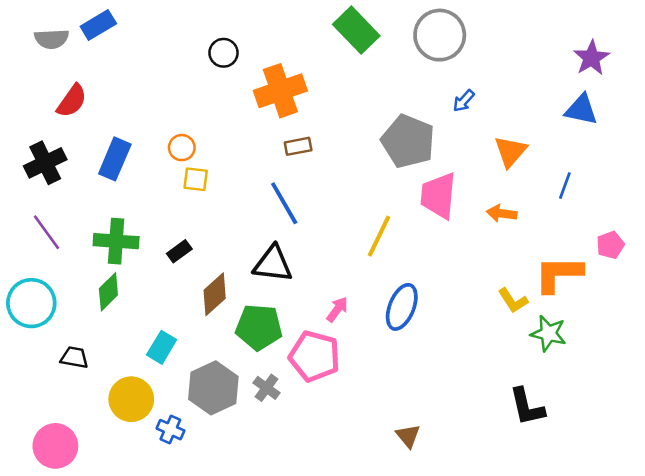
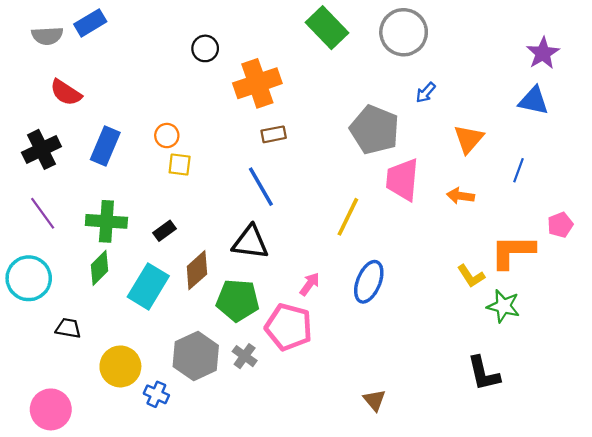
red semicircle: (72, 101) -> (66, 93), turned 88
cyan rectangle: (162, 347) -> (148, 286), moved, size x1.5

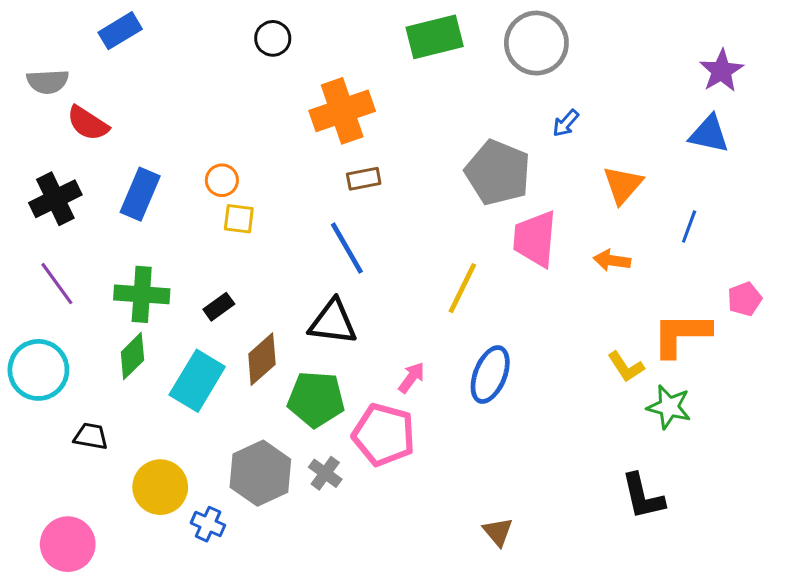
green rectangle: (327, 28) -> (435, 37), turned -60
gray semicircle: (47, 36) -> (48, 82), moved
black circle: (205, 48) -> (273, 38), moved

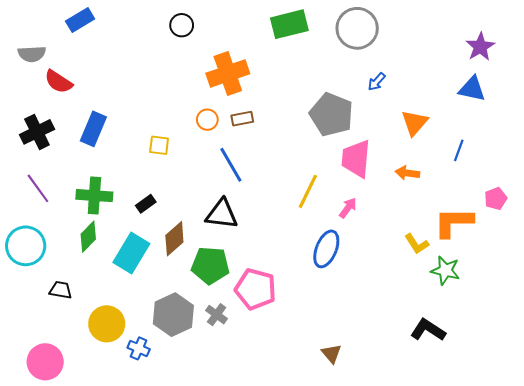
orange circle: (222, 180) -> (207, 120), moved
pink arrow: (412, 378) -> (348, 208), moved
black L-shape: (643, 496) -> (428, 330), turned 136

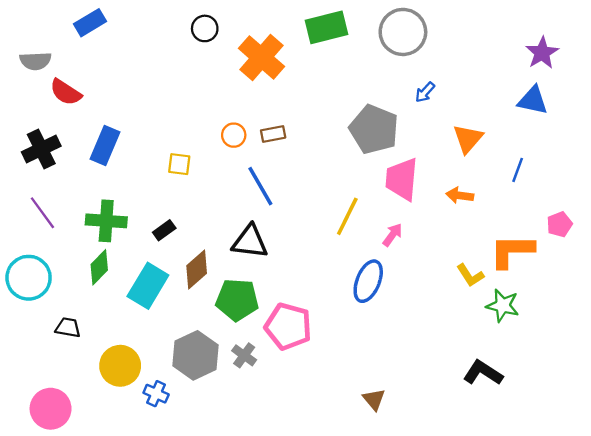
orange cross: (228, 73) -> (262, 57), moved, turned -30

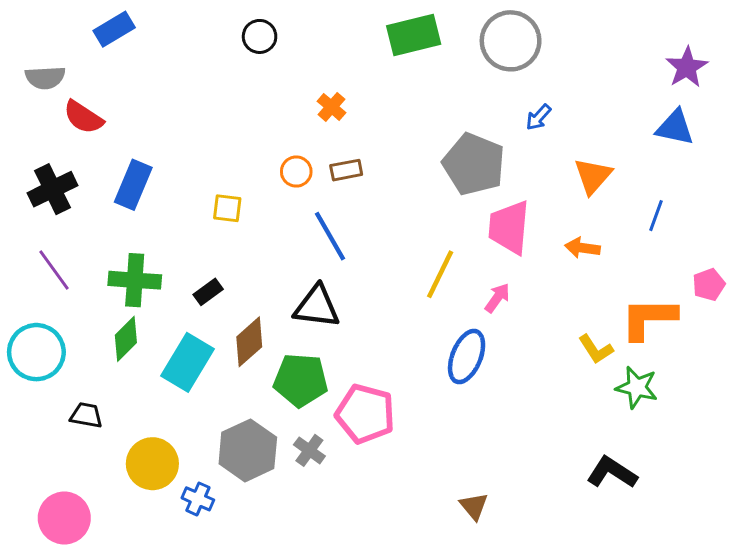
orange cross: (262, 57) -> (331, 107), moved, size x0.5

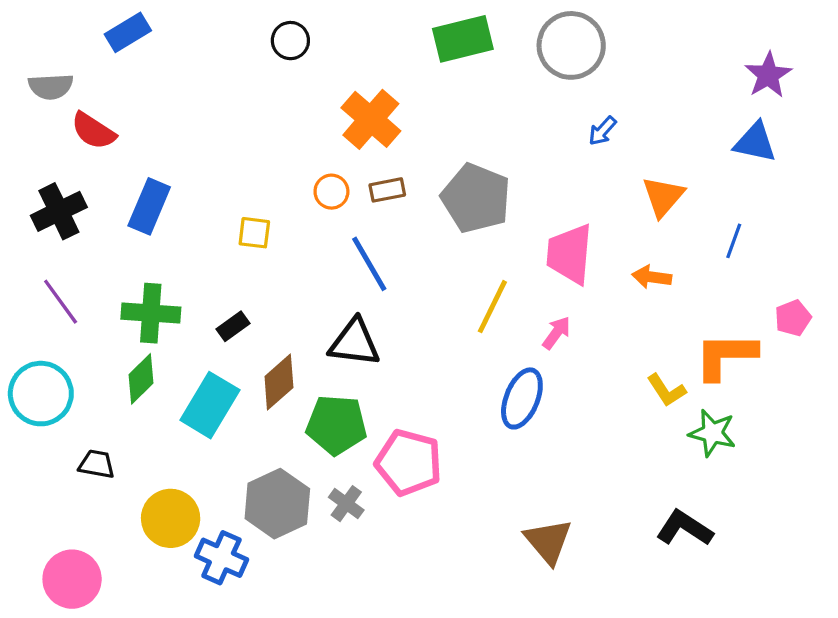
orange cross: (331, 107) -> (371, 119), size x1.8
gray pentagon: (474, 164) -> (476, 198), moved
blue cross: (198, 499) -> (221, 558), size x1.4
brown triangle: (474, 506) -> (548, 541), moved, size x1.5

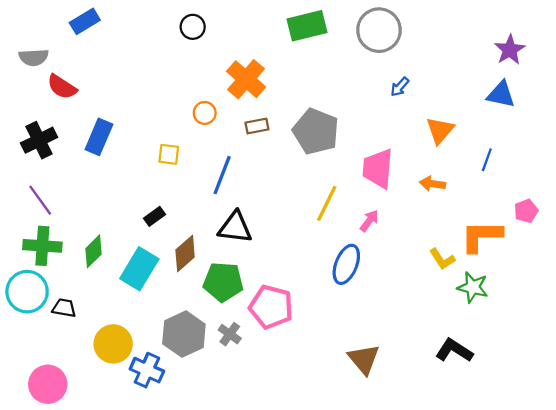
orange circle: (331, 192) -> (205, 113), moved
blue line: (369, 264) -> (222, 175), moved, turned 51
green cross: (151, 313) -> (42, 246), moved
cyan circle: (41, 394) -> (27, 292), moved

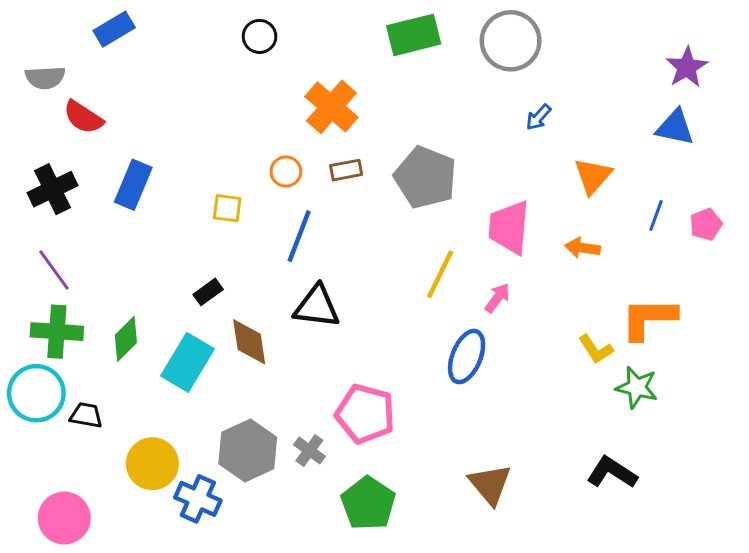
orange circle: (205, 113) -> (286, 172), moved
pink pentagon: (526, 211) -> (706, 224), moved
brown diamond: (185, 253) -> (249, 342), turned -57
green pentagon: (223, 282) -> (368, 503), moved, turned 30

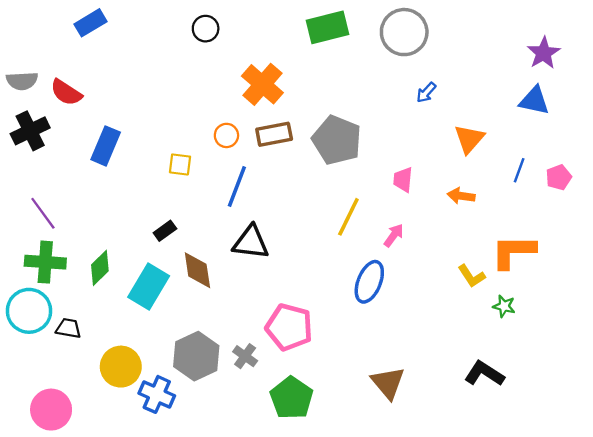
gray semicircle: (45, 78) -> (22, 81), moved
brown rectangle: (346, 170) -> (274, 134), size x1.4
black cross: (52, 189) -> (30, 131), moved
pink trapezoid: (509, 227) -> (403, 180), size x0.6
green star: (637, 387) -> (504, 306), size x0.7

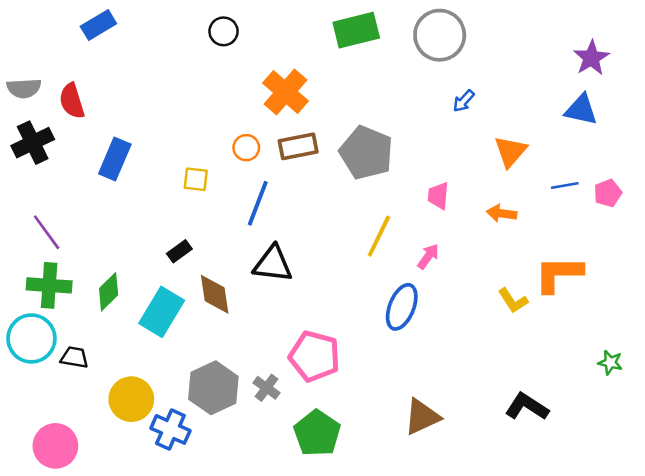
red semicircle: (66, 92) -> (72, 101), turned 40
blue line: (519, 170) -> (565, 186), turned 60
green star: (504, 306) -> (610, 362), moved
brown triangle: (388, 383) -> (422, 417), turned 45

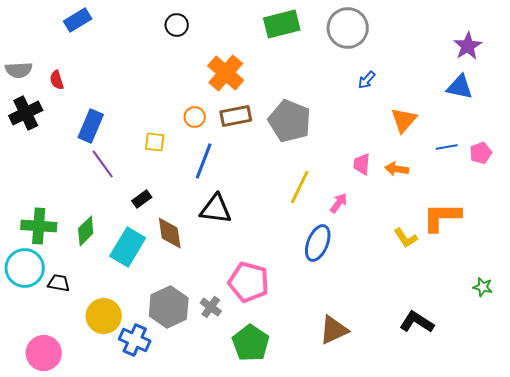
red semicircle: (72, 101) -> (57, 80), size x0.7
pink trapezoid: (438, 196) -> (362, 164), moved
purple line: (47, 232) -> (103, 164), moved

